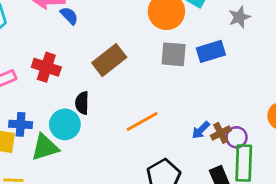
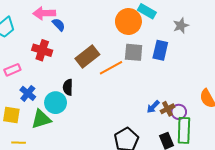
blue rectangle: (211, 51) -> (160, 50), turned -60
red cross: (46, 67) -> (42, 50), moved
orange line: (142, 122) -> (111, 68), moved
blue cross: (21, 124) -> (28, 93), moved, turned 35

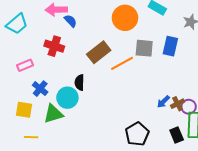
orange circle: (128, 21) -> (125, 18), moved

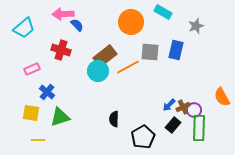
black semicircle: (80, 82) -> (114, 119), moved
cyan circle: (67, 98) -> (98, 71), moved
black rectangle: (177, 135) -> (173, 125), moved, turned 63

